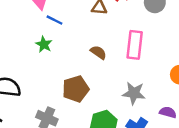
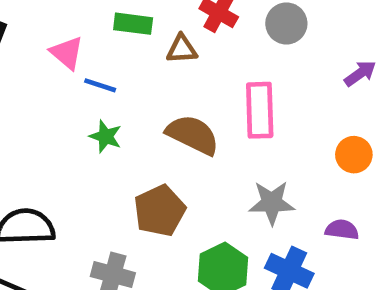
green star: (44, 44) -> (106, 136), moved
brown semicircle: (98, 52) -> (193, 135), size x1.6

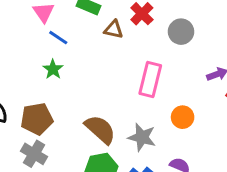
brown semicircle: (193, 135) -> (100, 129), moved
orange circle: (354, 155) -> (183, 117), moved
brown pentagon: (160, 211) -> (37, 119), moved

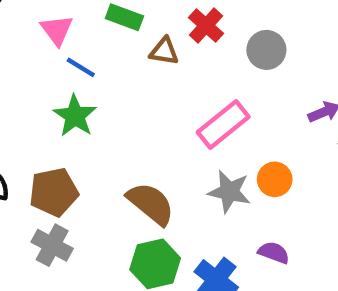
green star: (53, 69) -> (75, 116), size x1.4
pink rectangle: (150, 79) -> (223, 124), turned 40
gray star: (142, 137) -> (229, 192), moved

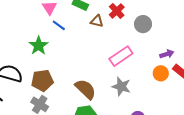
green star: (75, 116) -> (39, 46), moved
orange circle: (275, 179) -> (161, 73), moved

